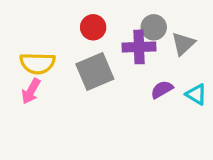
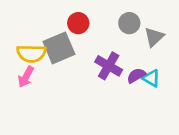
purple cross: (139, 47) -> (109, 66), moved, turned 32
gray square: (95, 72) -> (59, 48), moved
cyan triangle: (196, 94) -> (151, 78), moved

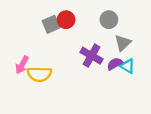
gray triangle: (154, 37) -> (123, 43), moved
gray square: (59, 48) -> (51, 24), moved, size x0.7
yellow semicircle: (31, 53) -> (39, 74), moved

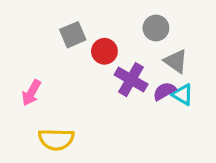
red circle: (66, 20) -> (104, 51), moved
gray triangle: (123, 43) -> (176, 61), turned -42
yellow semicircle: (39, 74) -> (56, 139), moved

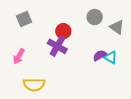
gray square: (73, 35) -> (24, 19), moved
gray triangle: (176, 61) -> (117, 27), moved
purple cross: (131, 80) -> (57, 46), moved

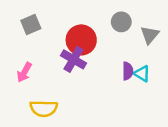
gray triangle: (117, 27) -> (150, 35), turned 35
red circle: (63, 31) -> (81, 40), size x1.5
purple semicircle: (100, 55) -> (128, 71), turned 120

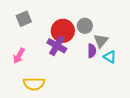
gray circle: (121, 22) -> (85, 26), moved
gray triangle: (150, 35) -> (101, 41), moved
purple semicircle: (128, 71) -> (92, 51), moved

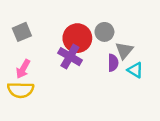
gray square: (24, 19) -> (22, 32), moved
yellow semicircle: (34, 84) -> (21, 90), moved

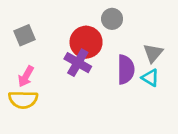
gray circle: (104, 32) -> (112, 19), moved
gray triangle: (124, 50) -> (153, 53), moved
purple semicircle: (113, 63) -> (126, 69), size x1.5

